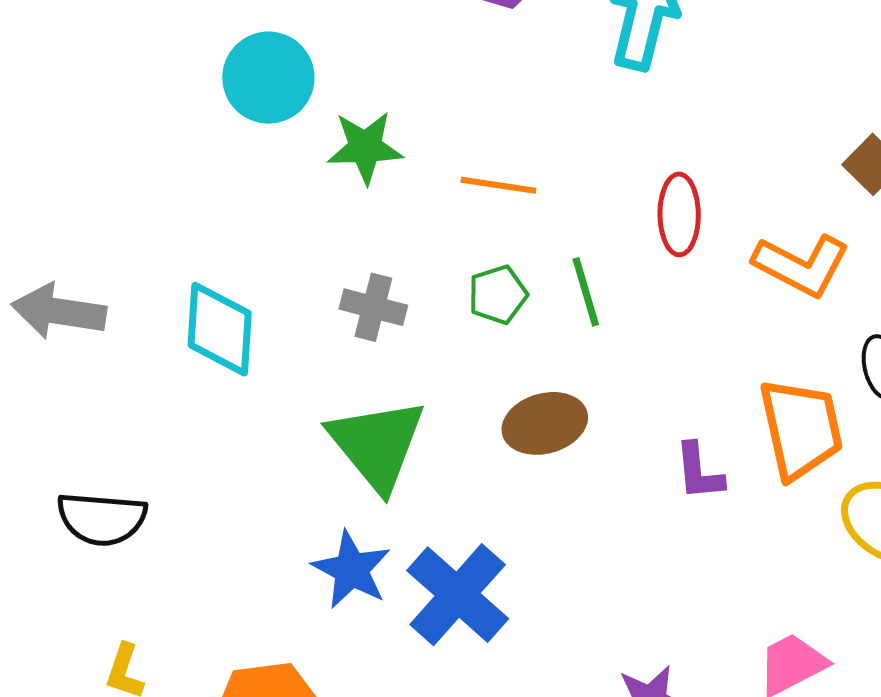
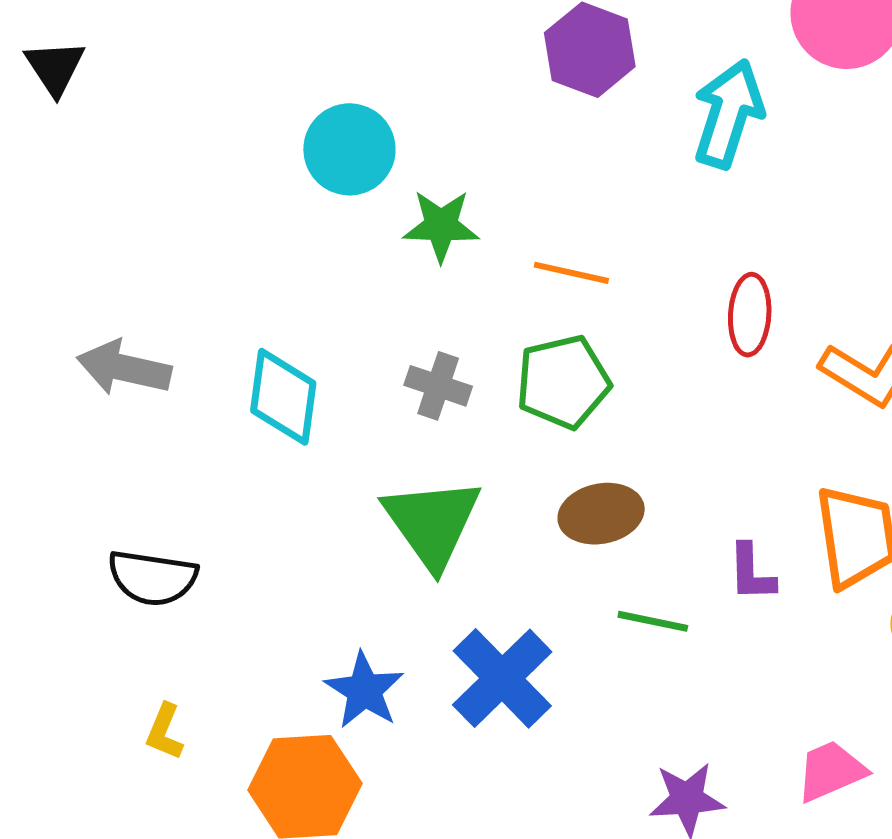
green line: (586, 292) -> (653, 621), moved, turned -66
green pentagon: (498, 295) -> (563, 382), size x1.6
blue star: (351, 570) -> (364, 690), moved

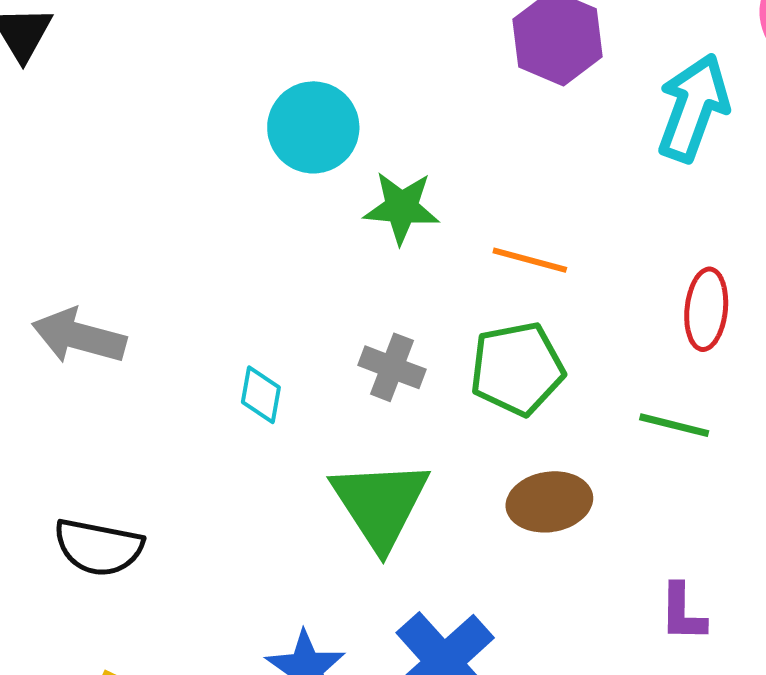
cyan diamond: (283, 397) -> (261, 395), moved, size x0.6
purple L-shape: (751, 573) -> (683, 613), moved
green line: (653, 621) -> (674, 425), moved

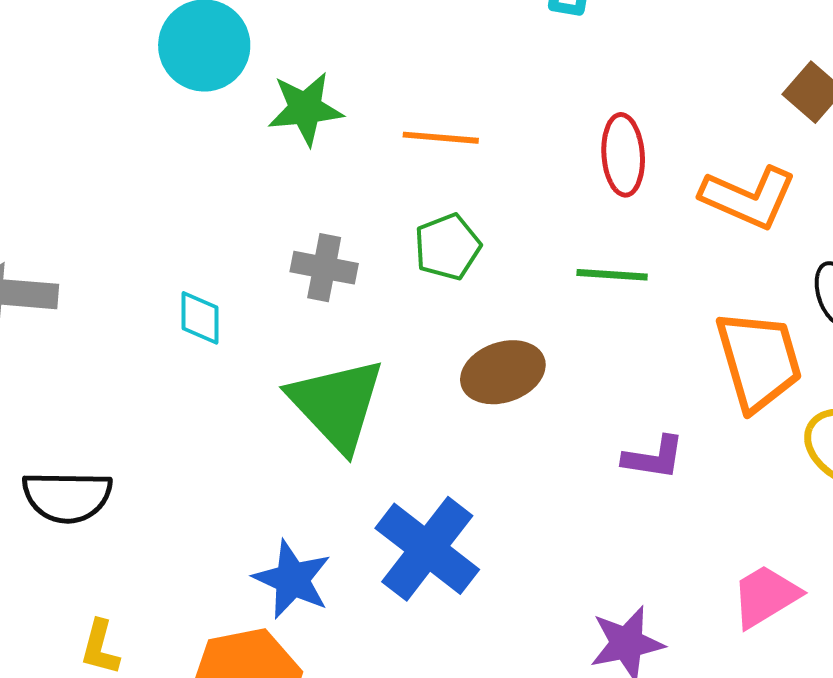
green pentagon: (517, 369) -> (447, 247), size x0.7
purple L-shape: (683, 613) -> (654, 458), turned -72

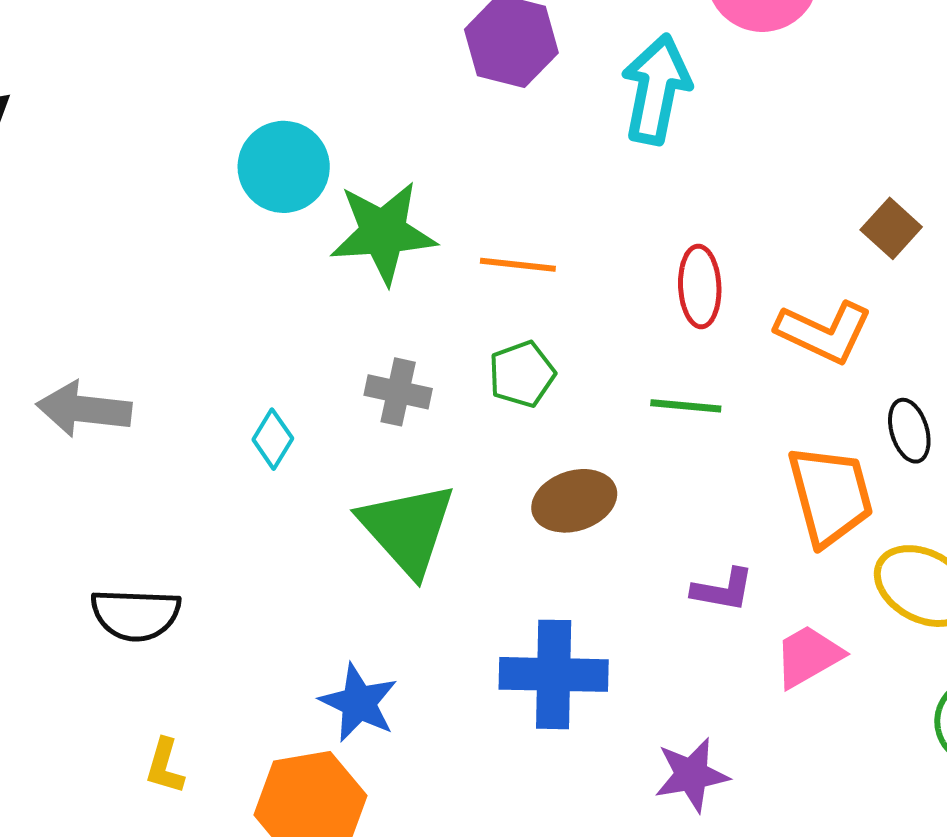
green star: (305, 109) -> (383, 233), size x1.4
cyan diamond: (200, 318) -> (273, 439), turned 30
blue cross: (427, 549) -> (554, 674), moved, turned -38
pink trapezoid: (766, 596) -> (808, 656), moved

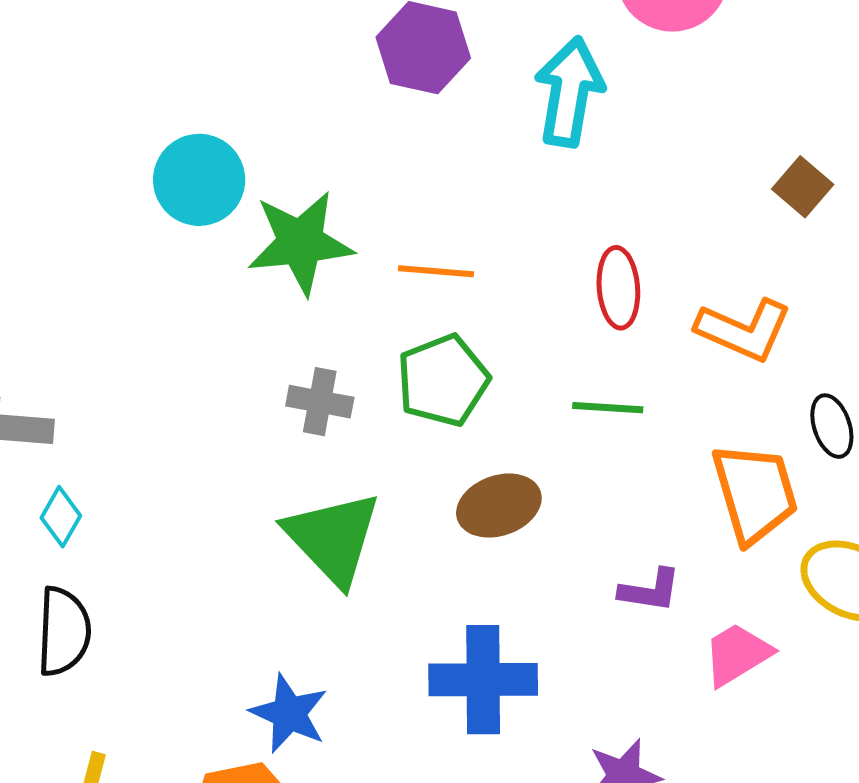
brown square: (891, 228) -> (803, 187), moved
green pentagon: (522, 374) -> (443, 380), size x1.4
cyan diamond: (273, 439) -> (61, 517), moved
black semicircle: (136, 615) -> (64, 631), turned -88

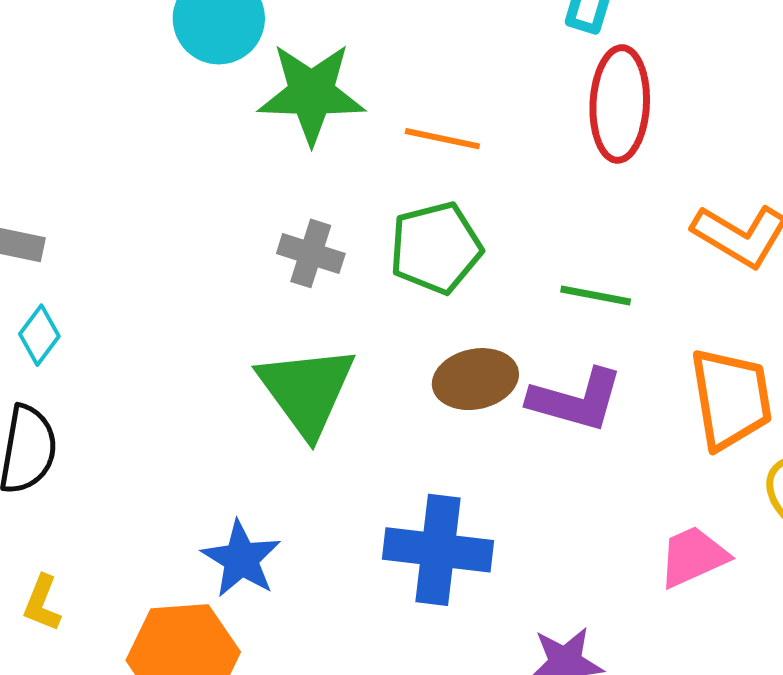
red ellipse: (618, 288) -> (620, 104), moved, size x1.4
purple L-shape: (650, 590) -> (576, 400), moved, size x1.5

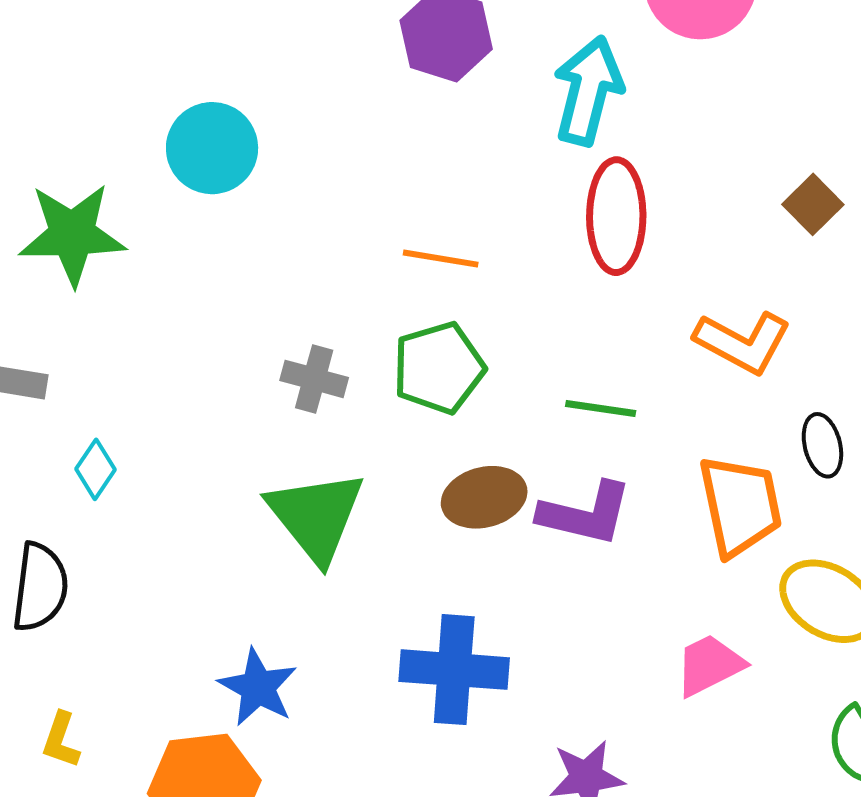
green star: (311, 93) -> (72, 234), moved
cyan diamond: (39, 335) -> (95, 469), moved

